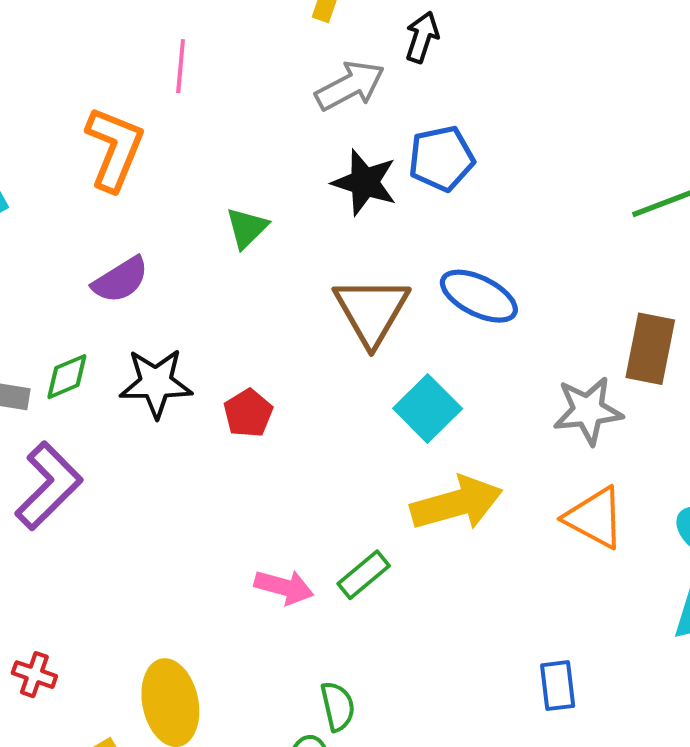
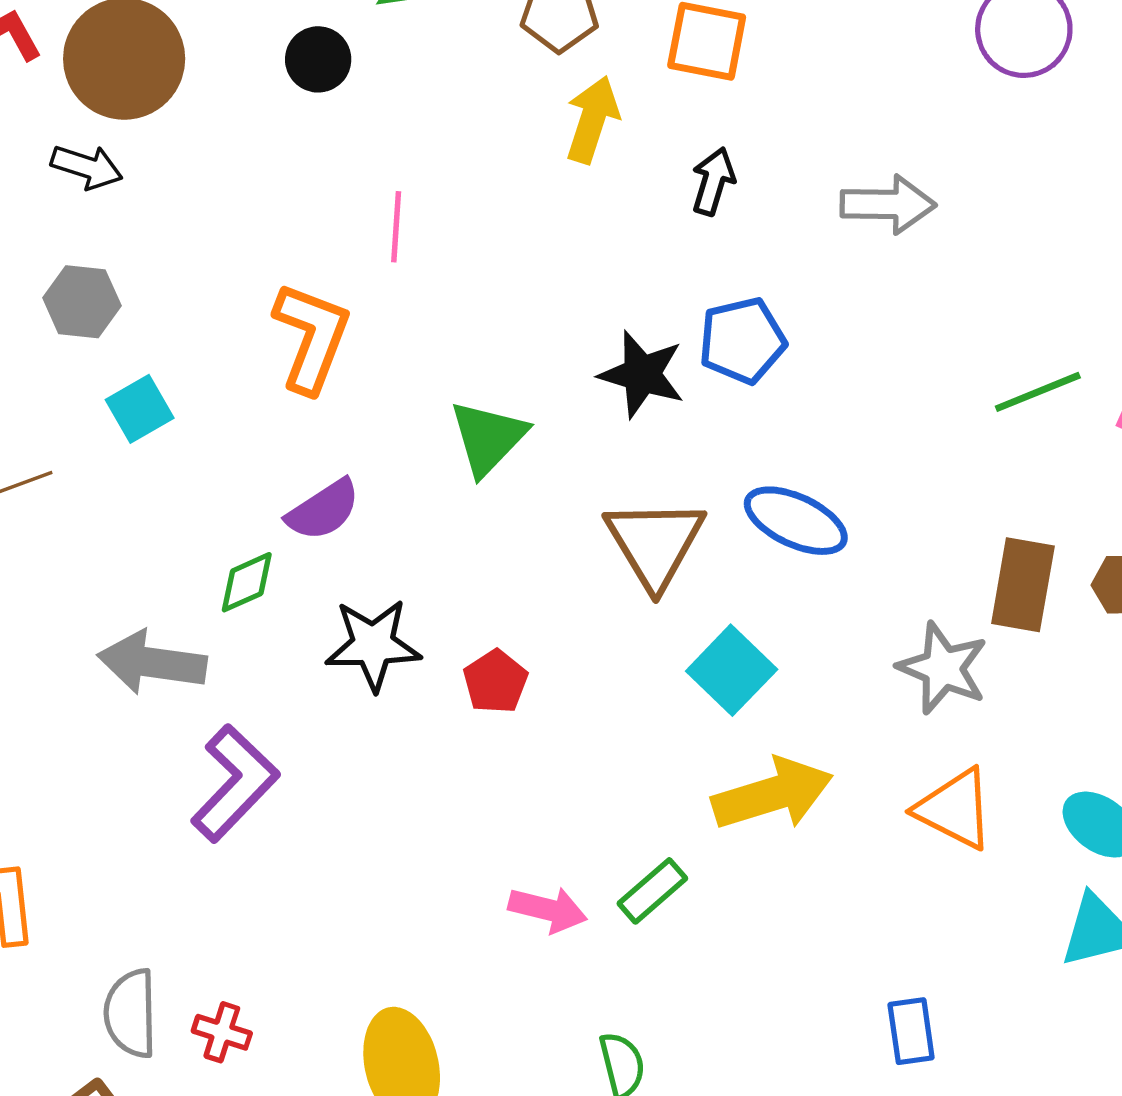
gray arrow: (350, 86) -> (888, 204), moved, turned 30
green triangle: (247, 228) -> (488, 438), size x1.4
green diamond: (67, 377) -> (247, 582), moved
gray star: (588, 411) -> (943, 668), turned 30

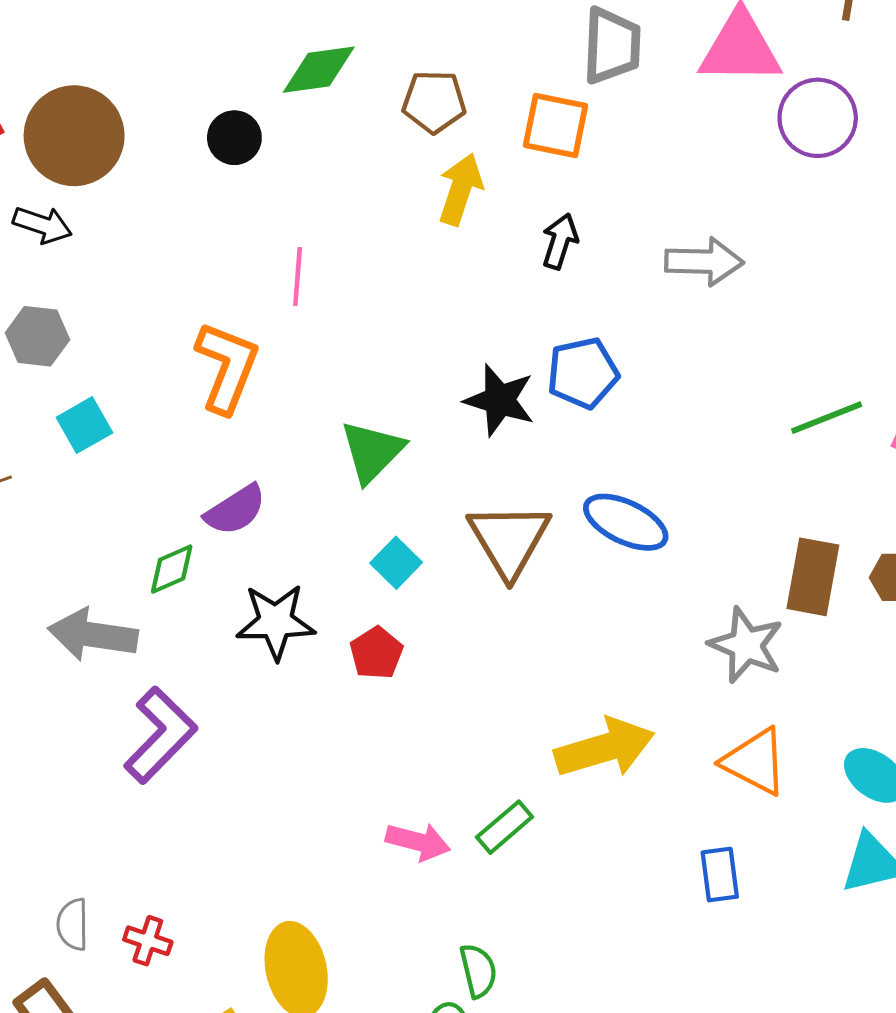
cyan square: (732, 670) -> (396, 563), moved, size x0.7
gray semicircle: (131, 1013) -> (73, 924), size x0.7
blue rectangle: (911, 1031) -> (720, 875), moved

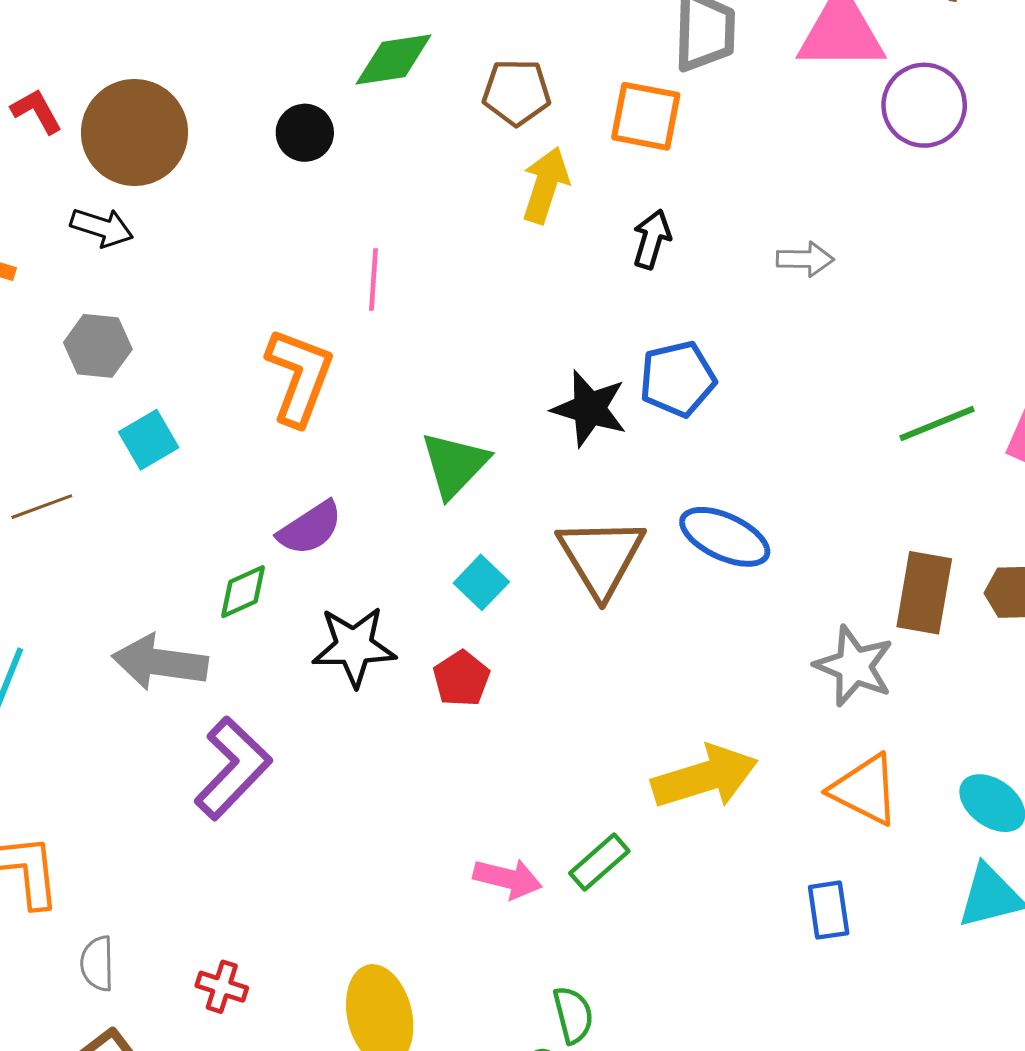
gray arrow: (704, 262) -> (805, 259), size x0.7
gray semicircle: (73, 924) -> (97, 964), moved

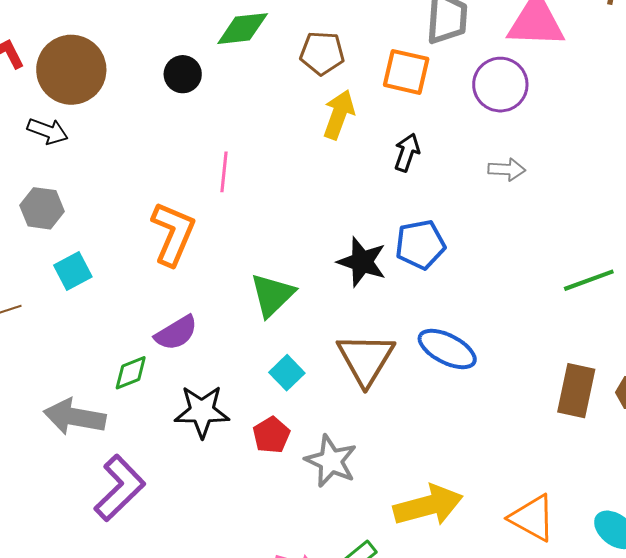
purple circle: (924, 105) -> (500, 85), moved
gray star: (854, 666) -> (331, 461), moved

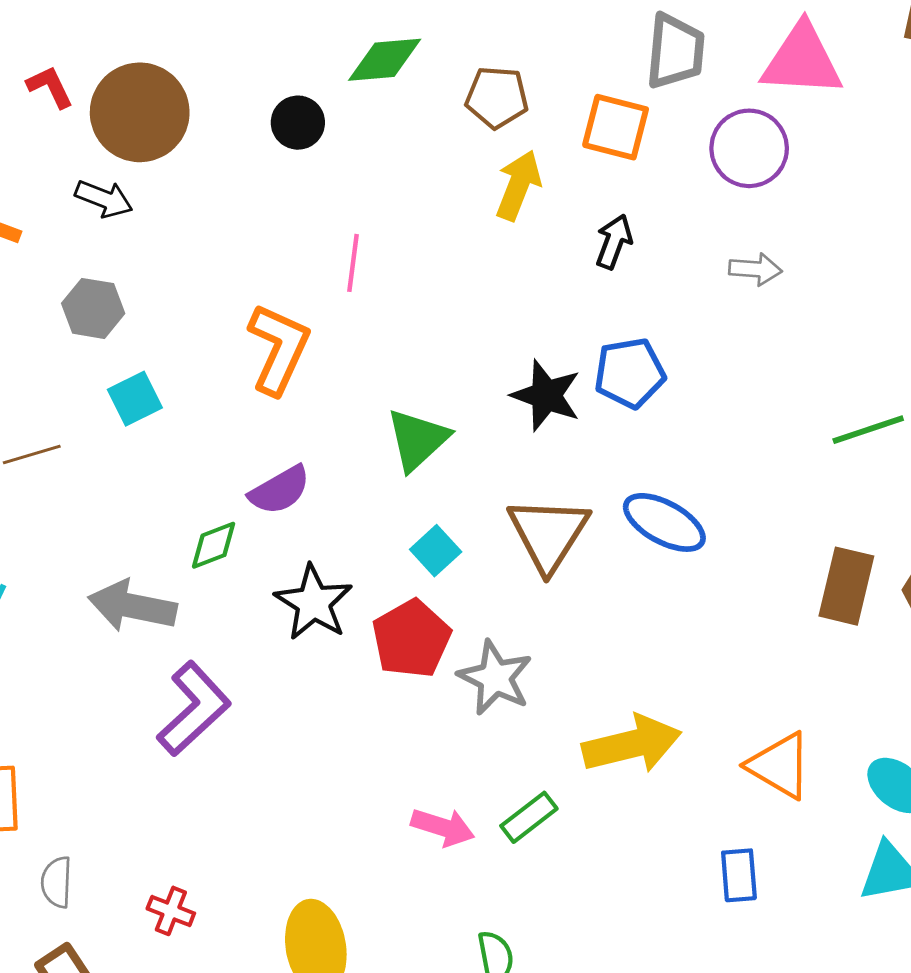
black star: (202, 411) -> (314, 603), turned 30
red pentagon: (271, 435) -> (411, 639), size x1.5

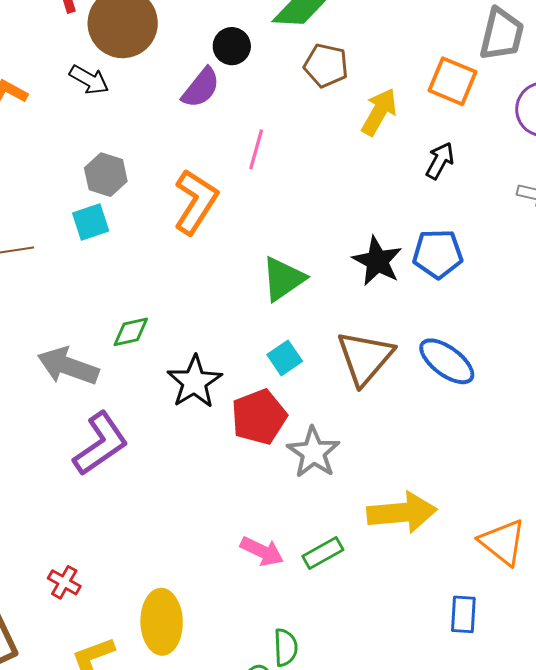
brown pentagon: (497, 97) -> (326, 65), moved
gray hexagon: (93, 308) -> (106, 175), moved
purple semicircle: (280, 490) -> (201, 88), moved, turned -30

